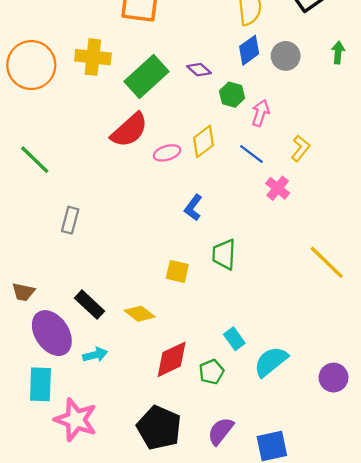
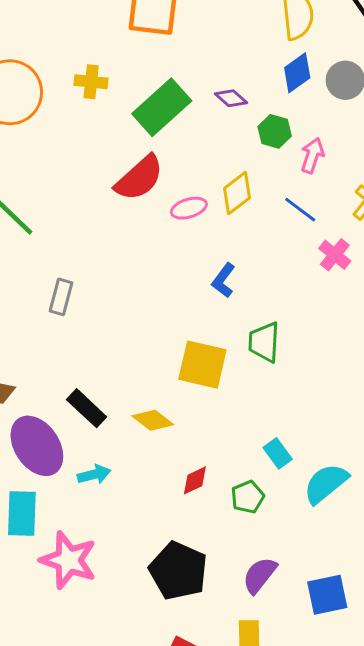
yellow cross: (93, 57) -> (91, 82), size x0.7
yellow square: (177, 271) -> (202, 365), size x1.6
red diamond: (172, 359) -> (195, 480), size x0.6

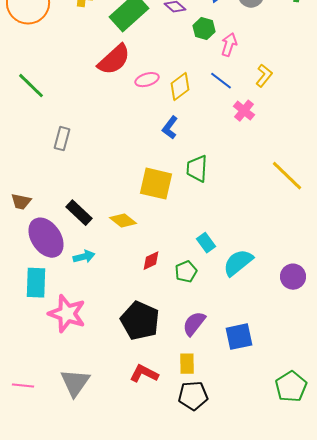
yellow diamond: (237, 193) -> (180, 87), moved

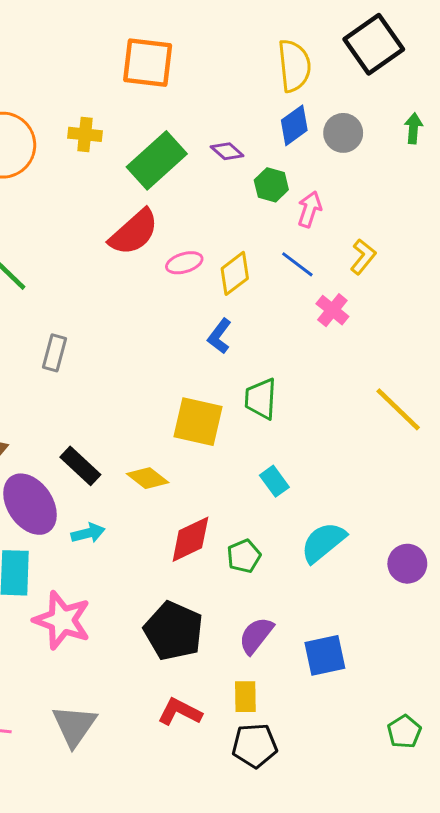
cyan rectangle: (206, 243) -> (274, 481), moved
red diamond: (151, 261) -> (190, 539), size x1.6
green pentagon: (291, 387) -> (404, 732), size x0.7

